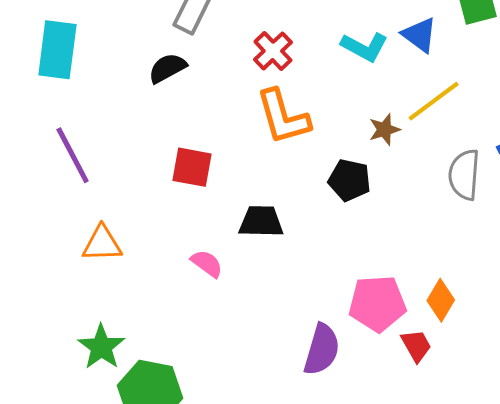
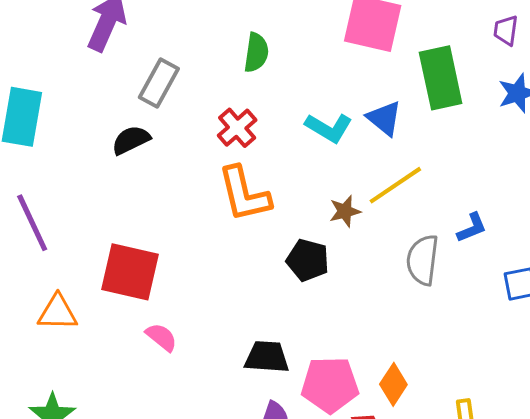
red square: (192, 167) -> (130, 272), moved, size x1.4
black trapezoid: (261, 222) -> (267, 357), moved

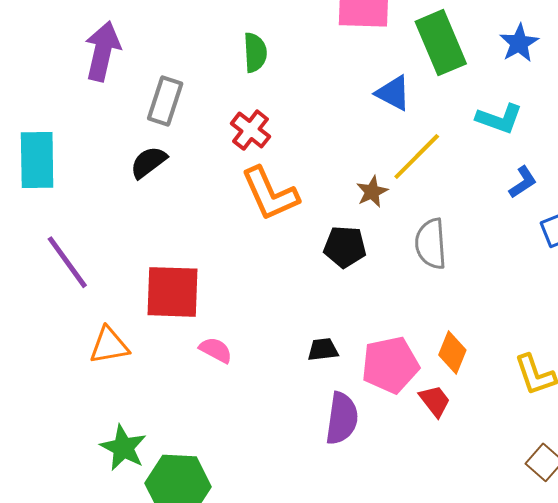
cyan L-shape: (329, 128) -> (499, 119), moved
blue L-shape: (472, 228) -> (523, 182), moved
gray semicircle: (423, 260) -> (431, 244), moved
black trapezoid: (267, 357) -> (323, 350), size x0.7

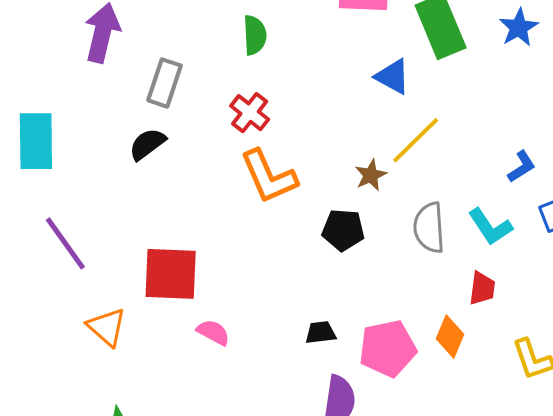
cyan L-shape: (499, 119) -> (490, 227), moved, turned 36
orange triangle: (109, 345) -> (107, 327), turned 51
red trapezoid: (435, 401) -> (482, 288), moved, turned 45

